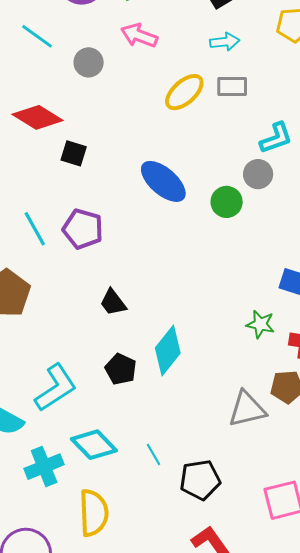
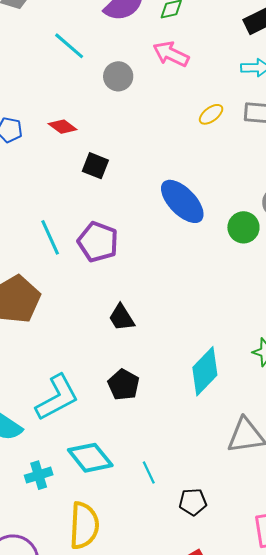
yellow ellipse: (184, 92) -> (211, 114), size x0.6
red diamond: (38, 117) -> (63, 127), size x0.6
cyan diamond: (168, 350) -> (205, 371), moved
cyan cross: (44, 467) -> (39, 475), size x0.7
black pentagon: (200, 480) -> (193, 502), size x0.7

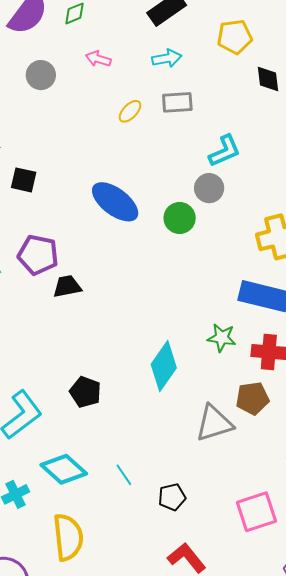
pink arrow: (171, 54) -> (98, 59), moved, size x0.7
gray circle: (118, 76) -> (41, 75), moved
black trapezoid: (122, 318) -> (67, 286), moved, turned 120

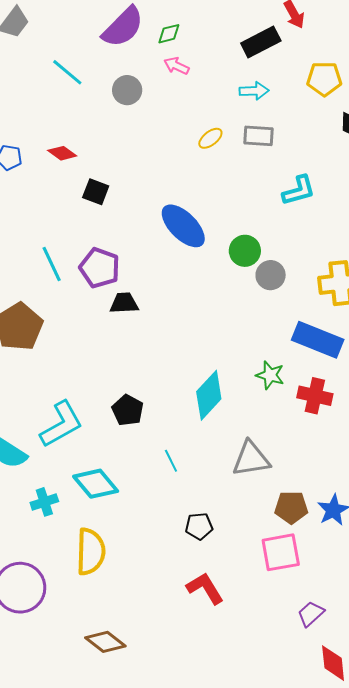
pink arrow: (98, 59) -> (176, 66), moved
gray circle: (209, 188) -> (271, 275), moved
brown pentagon: (252, 398) -> (291, 507), moved
cyan line: (124, 475) -> (171, 461), moved

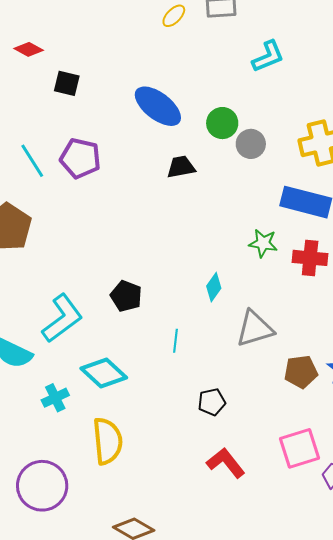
black trapezoid: (124, 303) -> (181, 167), moved
cyan diamond: (209, 395) -> (214, 287), moved, size x0.6
cyan line: (171, 461) -> (176, 341), turned 40
pink square: (281, 552) -> (300, 448), moved

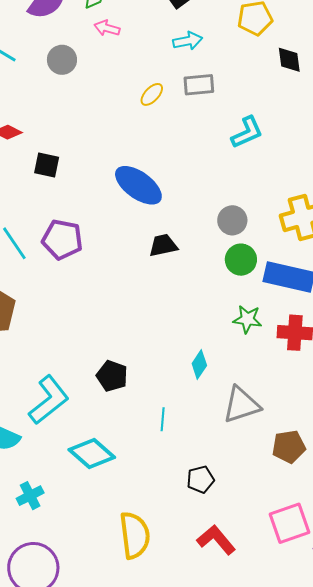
green circle: (222, 123) -> (241, 260), moved
cyan cross: (55, 398) -> (30, 496), moved
yellow semicircle: (107, 441) -> (135, 535), moved

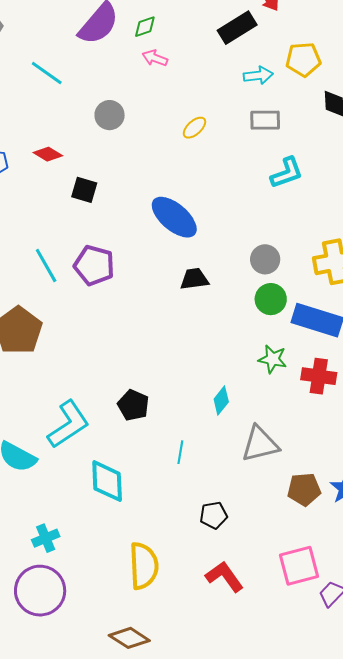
cyan arrow: (188, 41) -> (258, 75), moved
gray circle: (62, 60) -> (110, 115), moved
gray rectangle: (199, 85) -> (265, 120), moved
cyan diamond: (92, 453) -> (107, 481), turned 42
cyan cross: (30, 496) -> (46, 538), moved

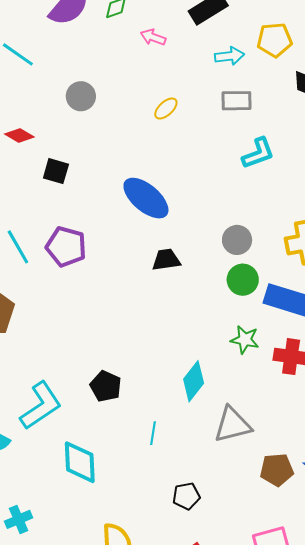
pink arrow: (155, 58) -> (153, 37), moved
cyan diamond: (221, 400) -> (194, 381), size x1.4

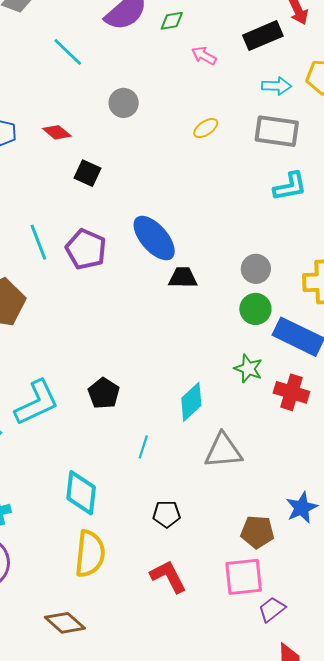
gray rectangle: (237, 101) -> (277, 131), size x1.4
blue ellipse: (146, 198) -> (154, 238), moved
cyan diamond: (80, 462) -> (81, 493), moved
brown pentagon: (277, 470) -> (257, 532), moved

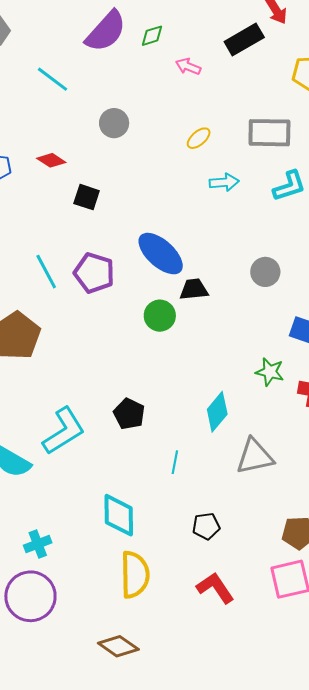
cyan arrow: (277, 86) -> (224, 182), moved
green circle: (255, 309) -> (160, 316), moved

